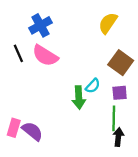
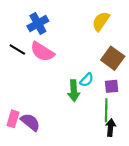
black line: (18, 53) -> (17, 50), turned -35

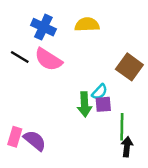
yellow semicircle: (101, 21) -> (87, 25), moved, turned 54
blue cross: (38, 24) -> (43, 27), turned -36
purple square: (112, 86) -> (103, 104), moved

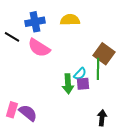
blue cross: (43, 27) -> (35, 22), turned -36
black line: (20, 57) -> (12, 37), moved
green line: (122, 127) -> (98, 69), moved

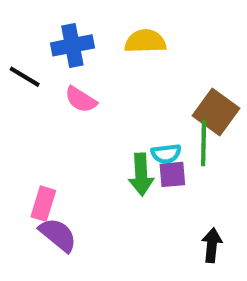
pink semicircle: (39, 48) -> (81, 100), size x0.7
cyan semicircle: (80, 74) -> (166, 154), turned 40
pink rectangle: (12, 110) -> (43, 204), moved

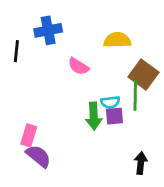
yellow semicircle: (145, 41) -> (117, 40), moved
black line: (25, 77) -> (16, 51), turned 65
pink semicircle: (81, 100) -> (79, 66), moved

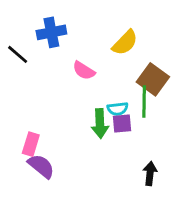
yellow semicircle: (117, 40) -> (125, 43), turned 136
black line: (16, 51) -> (18, 54), turned -55

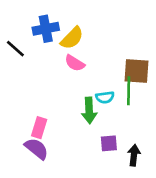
yellow semicircle: (125, 43) -> (72, 38), moved
brown square: (153, 79) -> (137, 71), turned -32
purple square: (122, 124) -> (109, 143), moved
pink rectangle: (31, 144) -> (39, 128), moved

